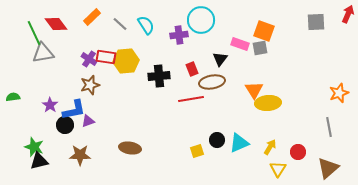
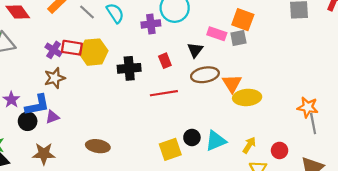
brown ellipse: (212, 82) -> (205, 75), moved
orange star: (339, 93) -> (308, 107), moved, turned 30
yellow square: (197, 151) -> (170, 149), size x1.5

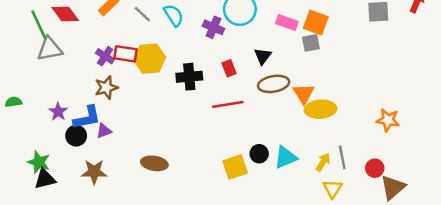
purple cross: (151, 24) -> (213, 27), turned 30
pink rectangle: (217, 34) -> (287, 22), moved
gray line: (313, 123) -> (342, 157), moved
red circle: (280, 150) -> (375, 168), moved

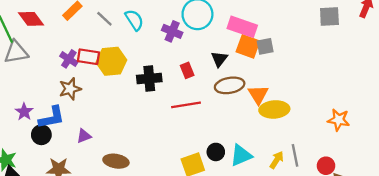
pink rectangle: (287, 22) -> (242, 27), size x1.4
orange square: (316, 22) -> (248, 46), moved
purple triangle: (104, 131) -> (84, 136), moved

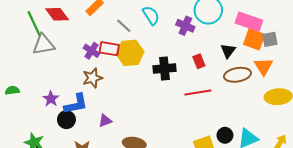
gray line: (104, 19) -> (124, 26), moved
orange triangle: (258, 95) -> (264, 66), moved

